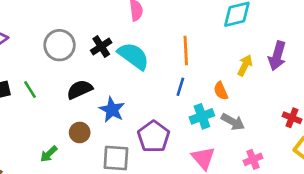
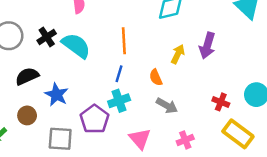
cyan cross: (202, 116) -> (119, 101), moved

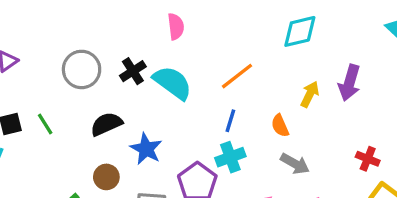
orange line: (124, 41) -> (237, 76), turned 55

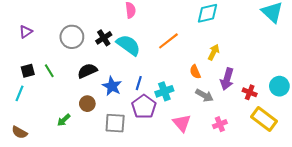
purple arrow: (349, 83) -> (227, 79), moved
blue line: (230, 121) -> (139, 83), moved

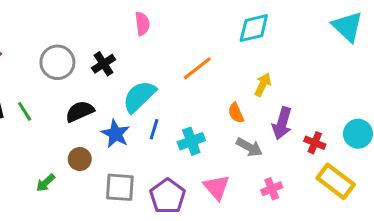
cyan semicircle: (128, 45) -> (139, 97), moved, turned -80
purple pentagon: (144, 107) -> (168, 196), moved

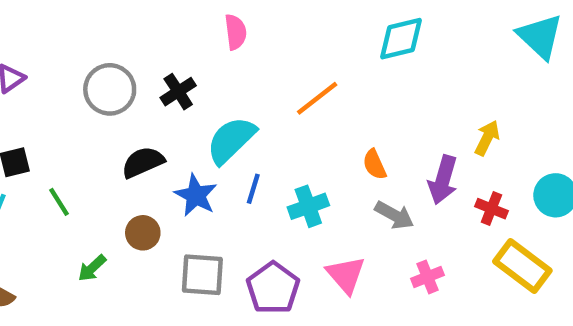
yellow arrow: (263, 85) -> (487, 138), moved
green line: (25, 111) -> (59, 202), moved

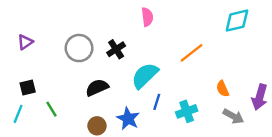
blue star: (196, 195) -> (128, 119), moved

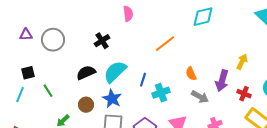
purple triangle: (25, 42) -> (26, 35), turned 32
gray circle: (79, 48) -> (53, 40), moved
cyan semicircle: (145, 76) -> (115, 72), moved
blue line: (157, 102) -> (143, 80), moved

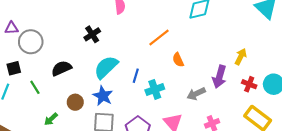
gray circle: (53, 40) -> (31, 42), moved
black semicircle: (86, 73) -> (61, 68), moved
orange semicircle: (191, 74) -> (178, 60), moved
red cross: (244, 94) -> (249, 84), moved
gray arrow: (200, 97) -> (196, 94), turned 126

